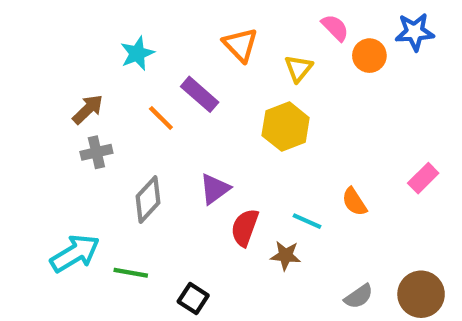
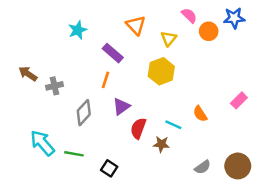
brown arrow: (88, 109) -> (28, 74), moved, turned -102
orange line: (161, 118) -> (105, 80), moved, turned 63
cyan arrow: (75, 253) -> (42, 143), turned -100

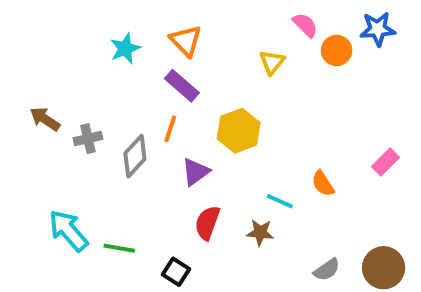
orange triangle: (136, 25) -> (186, 41), moved
yellow hexagon: (161, 71) -> (239, 131), moved
gray diamond: (84, 113) -> (135, 156), moved
red semicircle: (138, 128) -> (207, 223), moved

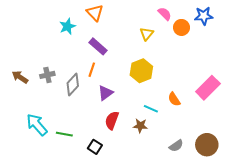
orange triangle: (186, 41) -> (95, 13), moved
brown arrow: (45, 119) -> (20, 77), moved
yellow hexagon: (239, 131) -> (141, 71), moved
pink rectangle: (385, 162) -> (208, 88), size x1.6

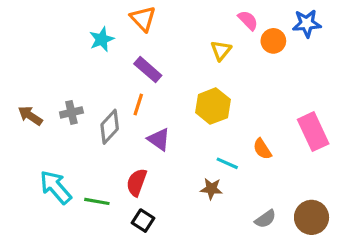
pink rectangle: (208, 88) -> (313, 132), turned -70
purple triangle: (105, 93) -> (159, 139), turned -49
red semicircle: (112, 120) -> (137, 182), moved

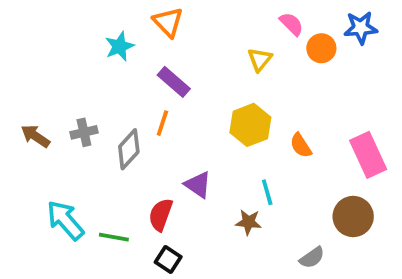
purple triangle: (159, 139) -> (198, 185), moved
orange semicircle: (262, 149) -> (301, 145), moved
cyan line: (227, 163) -> (267, 192), turned 50
brown circle: (312, 217) -> (353, 217), moved

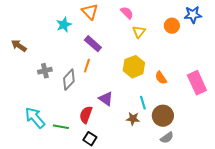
pink semicircle: (291, 24) -> (127, 13), moved
brown arrow: (35, 136) -> (19, 46), moved
brown circle: (353, 217) -> (163, 116), moved

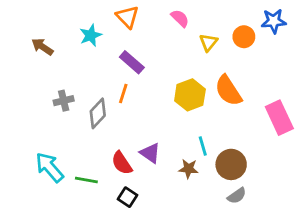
yellow triangle: (139, 32) -> (208, 42), moved
brown arrow: (19, 46) -> (42, 47), moved
orange semicircle: (161, 78) -> (228, 91), moved, size x1.6
purple triangle: (106, 99) -> (150, 153), moved
red semicircle: (86, 115) -> (122, 163), turned -54

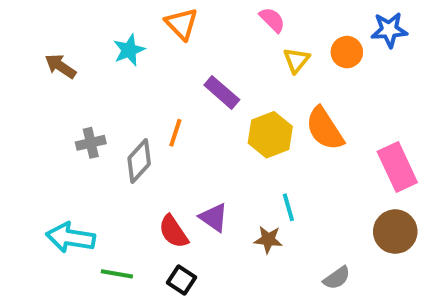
pink semicircle: (180, 18) -> (272, 20), moved
purple rectangle: (132, 62) -> (222, 92), moved
brown circle: (231, 164) -> (395, 232), moved
cyan arrow: (49, 167) -> (71, 238), turned -40
green line: (86, 180) -> (117, 274), moved

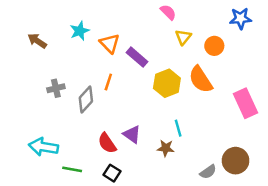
orange triangle: (181, 24) -> (110, 43), moved
orange circle: (347, 52) -> (214, 46), moved
brown circle: (395, 232) -> (236, 161), moved

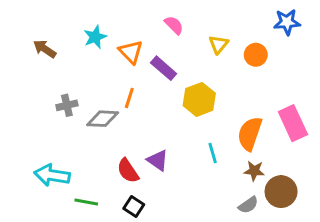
pink semicircle: (168, 12) -> (174, 25), moved
orange semicircle: (201, 80) -> (250, 134), moved, turned 52
gray diamond: (86, 99) -> (103, 119), turned 50
brown star: (166, 148) -> (254, 171), moved

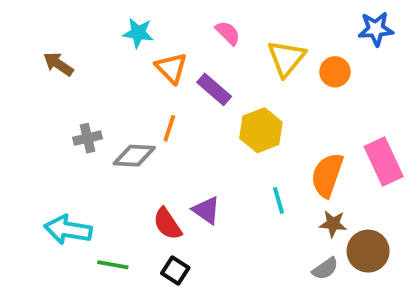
cyan star: (95, 37) -> (138, 33), moved, turned 30
yellow triangle: (219, 44) -> (286, 58), size x1.5

